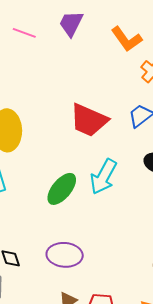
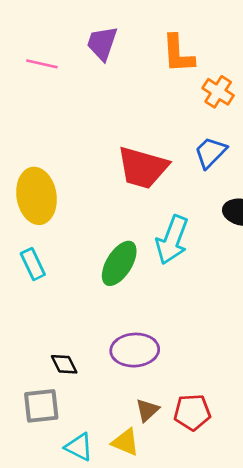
orange L-shape: (127, 39) -> (178, 54), turned 40

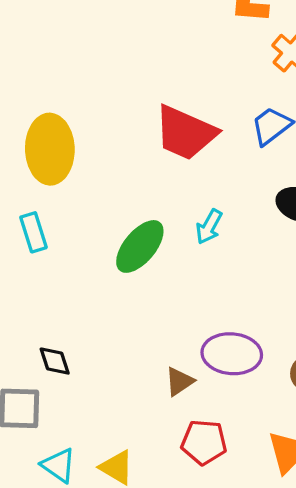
cyan arrow: (172, 240) -> (209, 227), size x0.6
purple ellipse: (135, 350) -> (232, 354), moved
brown triangle: (147, 410) -> (179, 381), moved

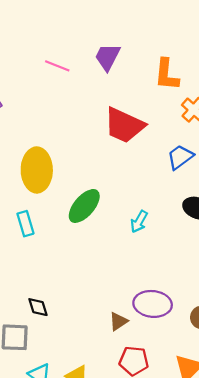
red trapezoid: (185, 133) -> (124, 125), moved
green ellipse: (140, 246) -> (84, 206), moved

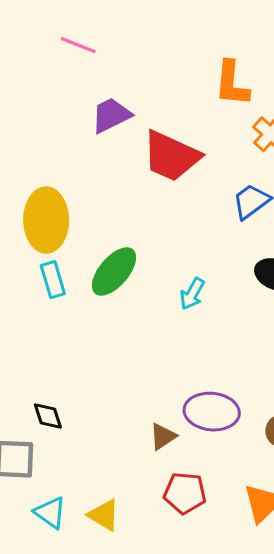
purple trapezoid: (108, 57) -> (111, 115), moved, turned 36
pink line: (57, 66) -> (78, 45), moved
cyan rectangle: (25, 224) -> (53, 280), moved

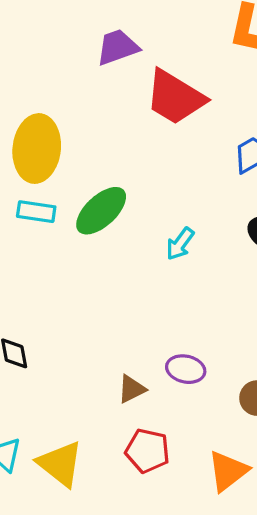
cyan rectangle: (53, 280) -> (36, 212), turned -72
purple ellipse: (212, 412) -> (186, 369), size x0.7
yellow triangle: (104, 515) -> (60, 464), size x1.4

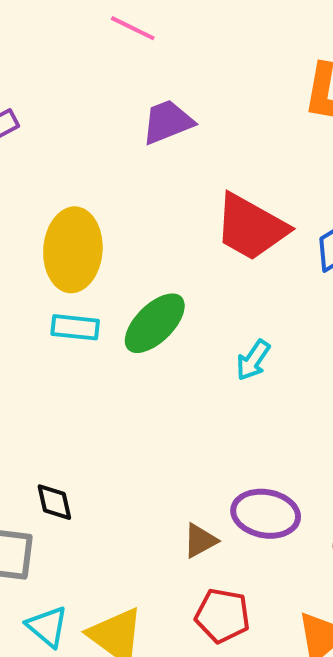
red trapezoid: (175, 97) -> (251, 227), moved
purple ellipse: (186, 369) -> (266, 514), size x1.4

